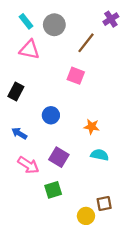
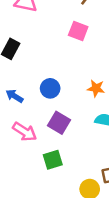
blue circle: (51, 115) -> (50, 88), moved

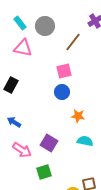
pink square: (78, 31) -> (64, 71), turned -35
blue circle: (50, 88) -> (62, 92), moved

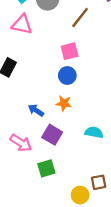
orange star: (78, 116) -> (64, 103), moved
blue arrow: (14, 122) -> (36, 110), moved

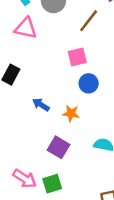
blue circle: (67, 76) -> (89, 83), moved
blue arrow: (36, 110) -> (41, 105), moved
pink arrow: (21, 143) -> (25, 179), moved

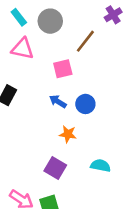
pink square: (77, 57) -> (63, 69), moved
blue arrow: (41, 105) -> (58, 101), moved

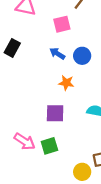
purple square: (55, 168) -> (55, 113), turned -30

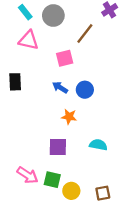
black rectangle: (12, 48) -> (15, 82), turned -30
green square: (49, 146) -> (52, 180), turned 30
yellow circle: (82, 172) -> (71, 191), moved

